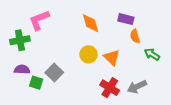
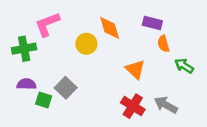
yellow circle: (89, 54) -> (86, 44), moved
gray arrow: (137, 87) -> (166, 105), turned 54

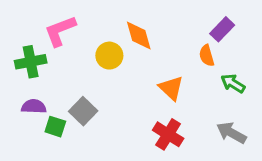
purple rectangle: (152, 23) -> (222, 29), moved, turned -60
gray arrow: (166, 105) -> (231, 133), moved

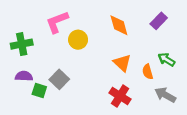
pink L-shape: (60, 31) -> (57, 22), moved
orange diamond: (139, 35) -> (119, 25), moved
orange semicircle: (207, 56) -> (148, 72), moved

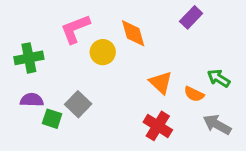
purple rectangle: (159, 21) -> (191, 17), moved
orange diamond: (119, 25) -> (133, 33), moved
orange semicircle: (148, 72) -> (194, 94), turned -48

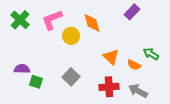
green cross: (29, 58) -> (20, 20), moved, turned -36
gray square: (78, 104) -> (71, 77), moved
gray arrow: (217, 125) -> (138, 91), moved
red cross: (158, 126) -> (109, 87), turned -36

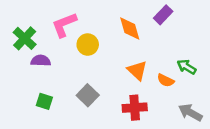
green cross: (20, 20) -> (25, 38), moved
orange diamond: (92, 23) -> (130, 28), moved
purple semicircle: (22, 69) -> (41, 61), moved
gray arrow: (138, 91) -> (190, 113), moved

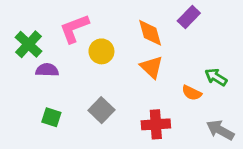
orange triangle: (137, 70) -> (152, 67), moved

